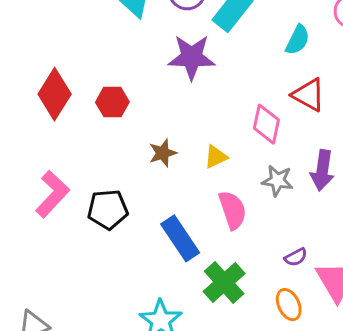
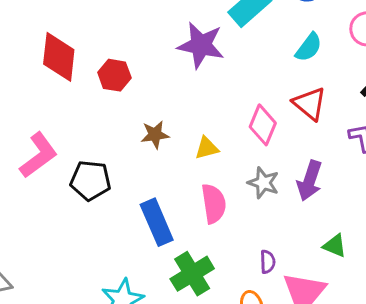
red diamond: (55, 94) -> (59, 57), turned -36
purple semicircle: (296, 257) -> (268, 262), turned -75

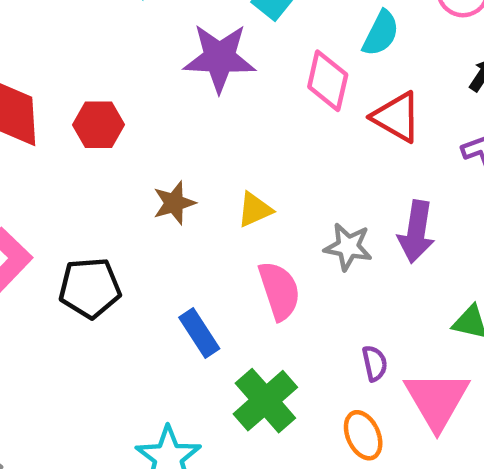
pink diamond: (263, 125) -> (328, 81), moved
blue rectangle: (157, 222) -> (199, 333), size x0.7

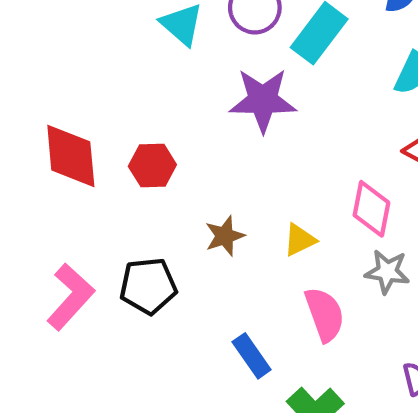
pink diamond: (328, 81) -> (371, 209), moved
black pentagon: (90, 288) -> (148, 286), moved

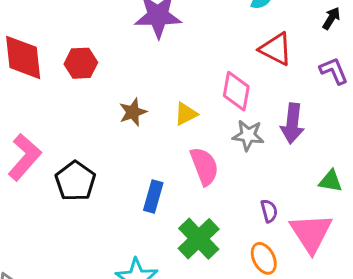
black pentagon: (148, 286) -> (75, 181), moved, turned -30
blue rectangle: (252, 356) -> (153, 196), turned 52

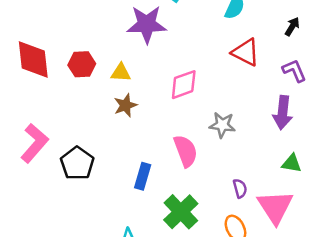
pink diamond: (236, 91) -> (184, 85), moved, turned 60
yellow triangle: (186, 114) -> (121, 73), moved, turned 30
purple arrow: (292, 123) -> (283, 113), moved

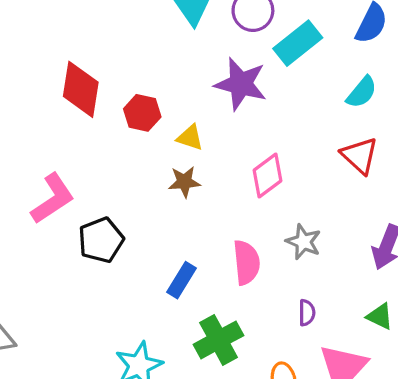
pink diamond: (184, 85) -> (268, 175), turned -32
purple semicircle: (240, 188) -> (307, 313), moved

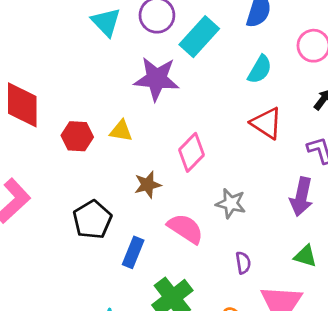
red hexagon: (142, 113) -> (77, 136), moved
brown star: (184, 182) -> (148, 185), moved
black pentagon: (101, 240) -> (92, 220), moved
pink semicircle: (246, 262) -> (185, 229), turned -42

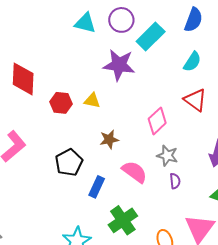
cyan triangle: (106, 22) -> (85, 23), turned -35
pink diamond: (192, 152) -> (157, 121), moved
purple semicircle: (243, 263) -> (175, 181), moved

